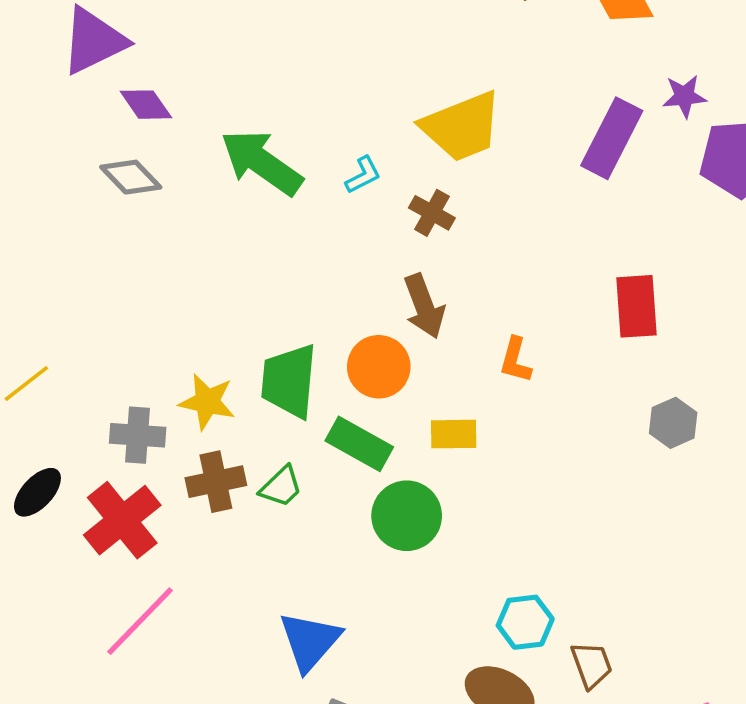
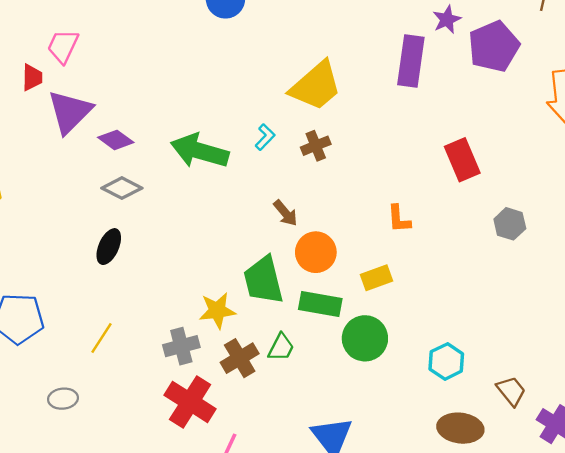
brown cross: (432, 213) -> (316, 146), turned -32
brown arrow: (424, 306) -> (285, 213), moved, size x0.7
black ellipse: (37, 492) -> (109, 247), moved
cyan hexagon: (525, 622) -> (446, 361), moved

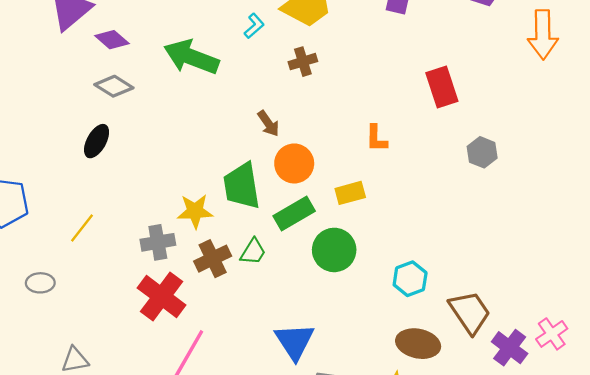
cyan L-shape: (265, 137) -> (254, 26), moved
green rectangle: (320, 304) -> (294, 213), turned -45
brown trapezoid: (511, 391) -> (470, 312), size x1.5

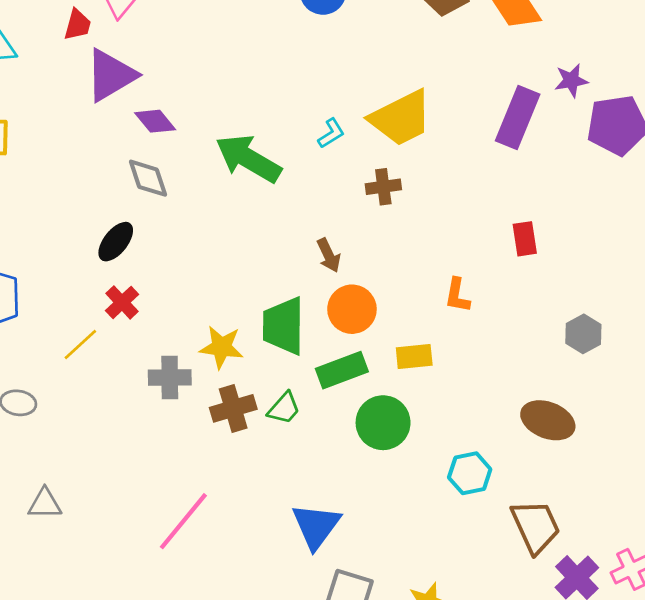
gray diamond: (114, 86) -> (148, 178), turned 30
red rectangle: (442, 87) -> (525, 239), moved, size x0.7
red cross: (162, 296) -> (122, 302), moved, size x0.6
brown ellipse: (418, 344) -> (548, 420), moved

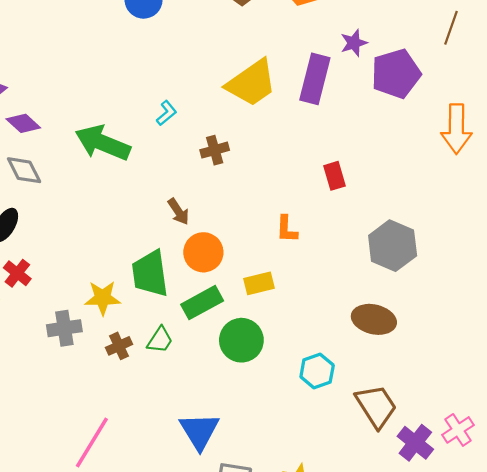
yellow trapezoid: (401, 118) -> (252, 83), moved
gray hexagon: (583, 334) -> (393, 246), size x1.6
brown cross: (233, 408) -> (119, 346), size x0.7

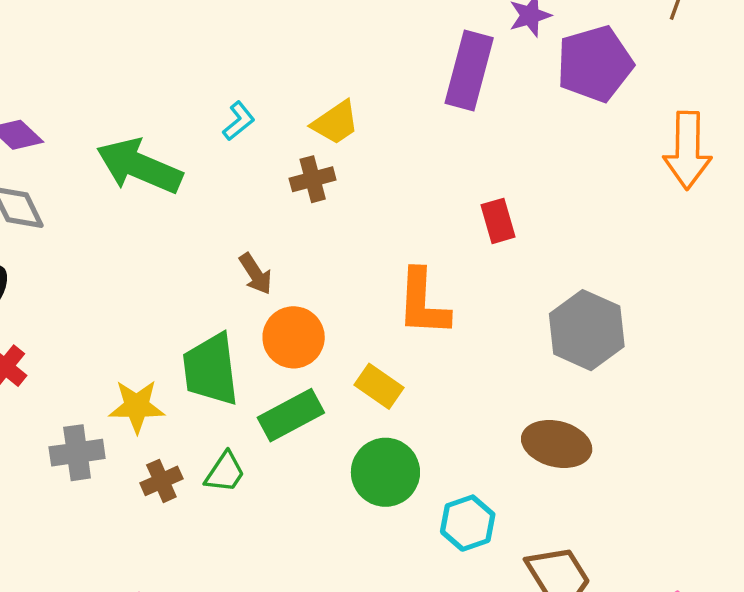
yellow trapezoid: (252, 83) -> (335, 123), moved, size x0.6
orange L-shape: (287, 229) -> (423, 303), size x1.6
yellow rectangle: (259, 283) -> (379, 386), turned 48
green circle: (241, 340) -> (385, 472), moved

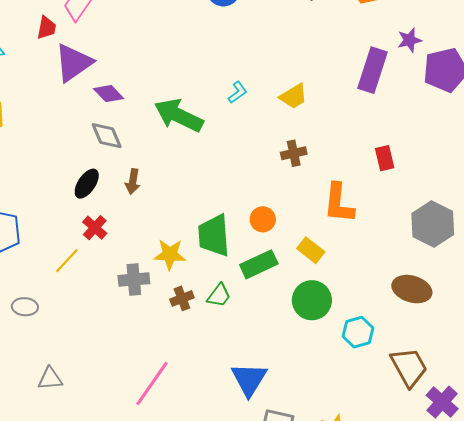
brown cross: (313, 179) -> (294, 153), moved
brown arrow: (256, 274) -> (133, 182), moved, turned 40
orange circle: (294, 337) -> (263, 219), size x0.7

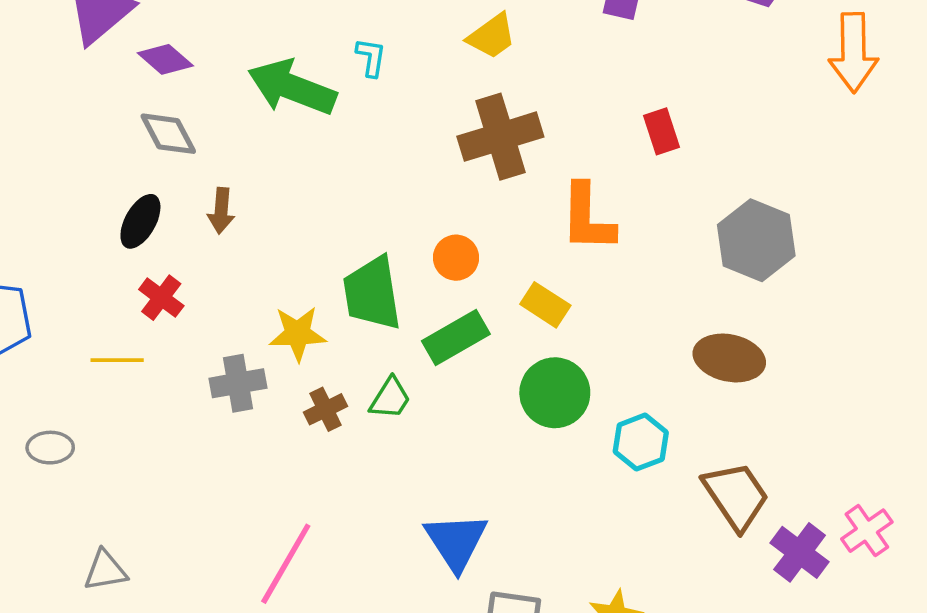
cyan L-shape: (238, 92) -> (371, 57), moved, turned -40
brown cross: (294, 153) -> (500, 137), size x1.8
yellow line: (67, 261) -> (117, 360), turned 52

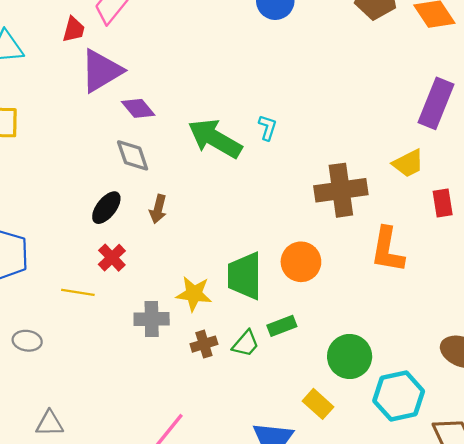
yellow trapezoid: (492, 36) -> (408, 163), moved
orange circle: (456, 258) -> (301, 262), size x1.4
yellow rectangle: (545, 305) -> (318, 404), moved
green rectangle: (456, 338) -> (282, 326), moved, size x0.7
cyan hexagon: (641, 442) -> (399, 396), size x1.4

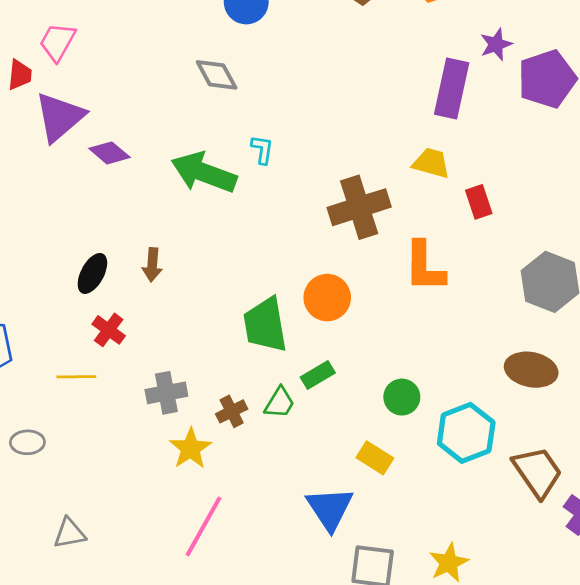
gray diamond: (133, 155) -> (217, 75), moved
yellow trapezoid: (408, 163) -> (431, 163), turned -128
yellow star: (194, 294) -> (190, 449), moved, turned -30
green circle: (350, 357) -> (402, 397), size x0.7

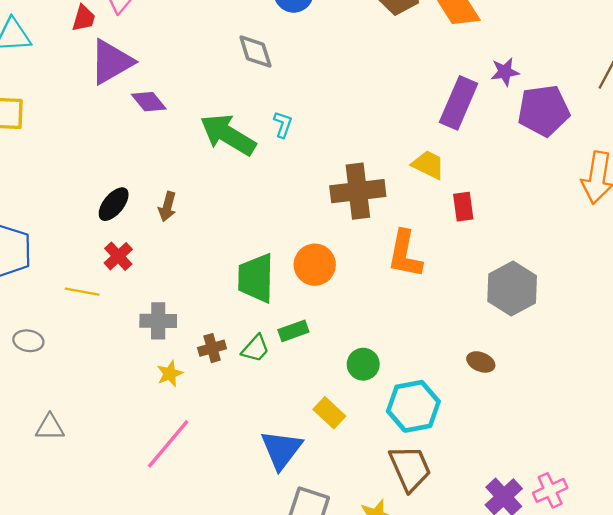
brown ellipse: (531, 370) -> (481, 362), size x0.6
yellow star: (190, 449) -> (170, 374), size x0.7
brown trapezoid: (537, 472) -> (410, 468), moved

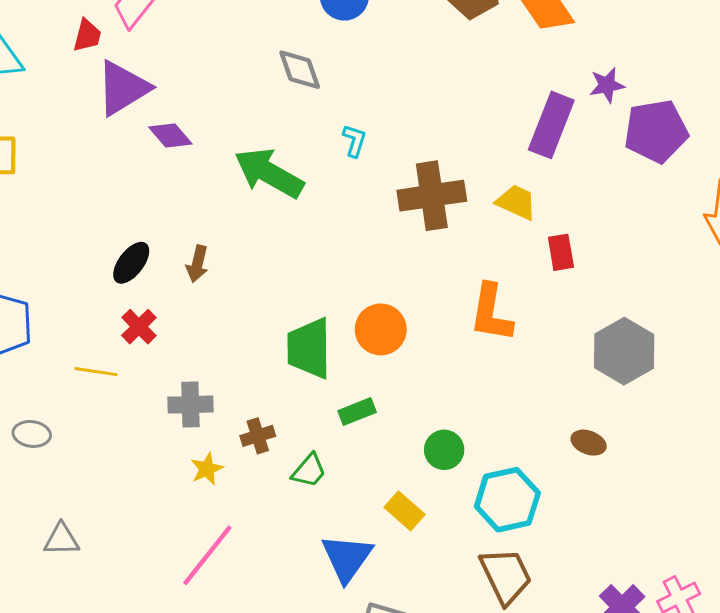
cyan L-shape: (283, 124) -> (354, 141), moved
brown cross: (358, 191) -> (432, 196), moved
green trapezoid: (255, 349) -> (309, 471), moved

